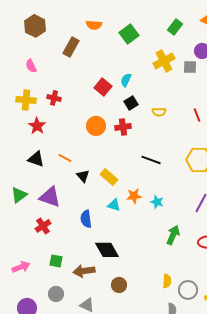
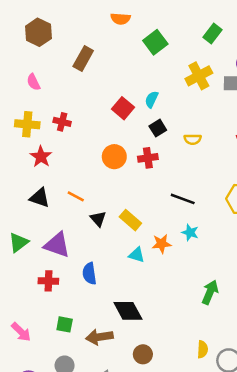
orange semicircle: (94, 25) -> (121, 19), moved
cyan star: (157, 202) -> (190, 232), moved
blue semicircle: (86, 219) -> (89, 274), moved
red cross: (43, 226) -> (48, 281), turned 35
pink arrow: (21, 267) -> (21, 332), turned 66

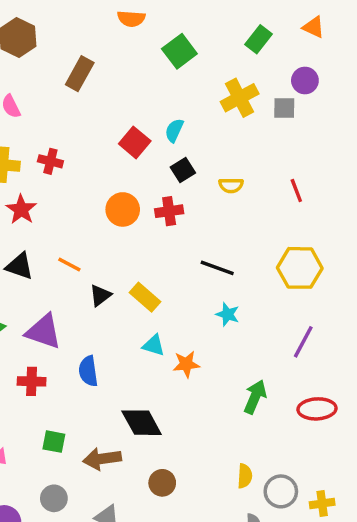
black triangle: (98, 219) -> (100, 295), turned 35
orange star: (162, 244) -> (186, 364), moved

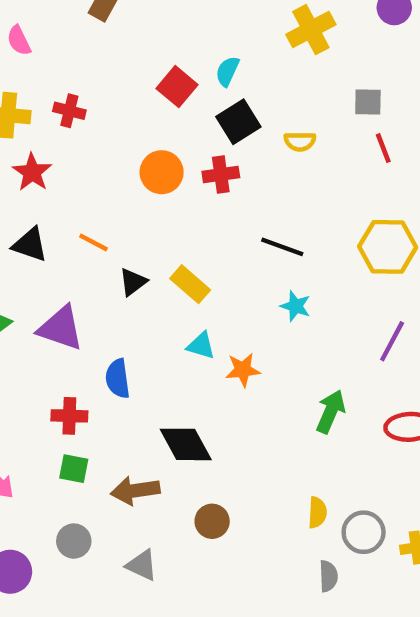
gray square: (284, 108) -> (368, 102), moved
black square: (183, 170) -> (238, 122), size x1.4
red cross: (32, 381) -> (69, 416), moved

